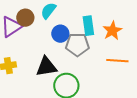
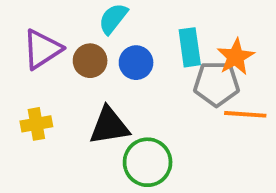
brown circle: (25, 18) -> (90, 61), moved
gray pentagon: (77, 45) -> (216, 84), moved

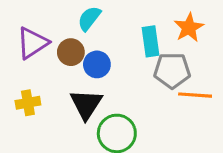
orange star: (236, 57) -> (189, 28), moved
blue circle: (136, 63) -> (97, 64), moved
black triangle: (109, 126) -> (86, 104), turned -48

